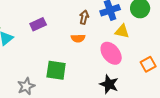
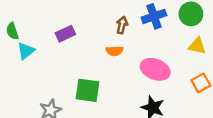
yellow triangle: (122, 31) -> (197, 46), moved
pink ellipse: (111, 53) -> (155, 69), turned -30

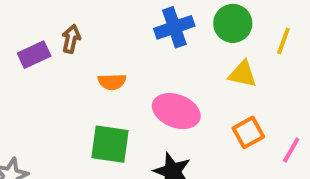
brown arrow: (122, 25) -> (71, 39), moved
green square: (87, 90) -> (110, 144), moved

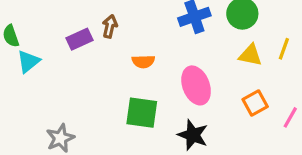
yellow line: (283, 41) -> (284, 49), moved
pink ellipse: (176, 111) -> (196, 85), turned 48

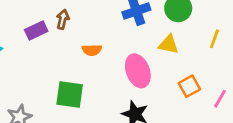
yellow triangle: (250, 55) -> (168, 44), moved
green square: (142, 113) -> (70, 95), moved

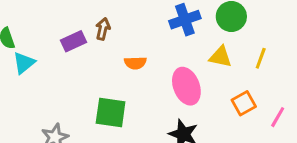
yellow line: (214, 39) -> (261, 58), moved

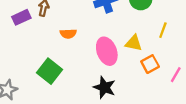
yellow triangle: (220, 57) -> (134, 43), moved
green square: (111, 112) -> (49, 71), turned 30

